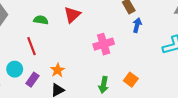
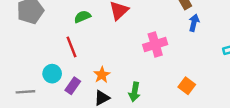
green semicircle: (41, 20) -> (82, 17), turned -32
green arrow: (104, 85) -> (135, 92), moved

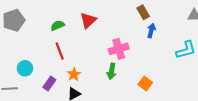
red line: (72, 47) -> (60, 51), moved
cyan circle: (52, 74) -> (25, 68), moved
green arrow: (135, 92) -> (112, 71), moved

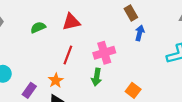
red triangle: (88, 20) -> (71, 22), turned 30
red line: (60, 51) -> (68, 55), moved, turned 42

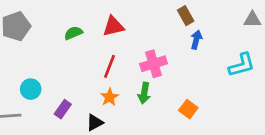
orange star: (56, 80) -> (109, 97), moved

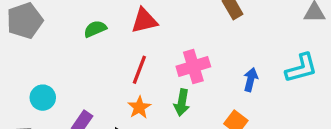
blue arrow: (196, 40) -> (251, 80), moved

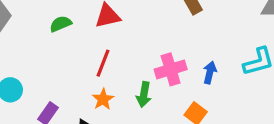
pink cross: (193, 66) -> (171, 69), moved

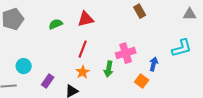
blue arrow: (210, 73) -> (154, 64), moved

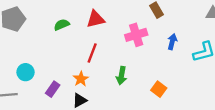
pink cross: (126, 53) -> (136, 35), moved
blue arrow: (154, 64) -> (172, 42), moved
orange star: (83, 72) -> (81, 79), moved

